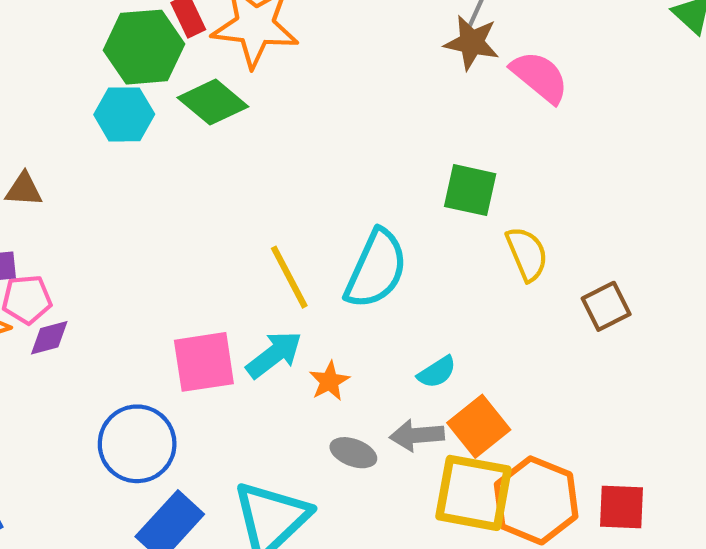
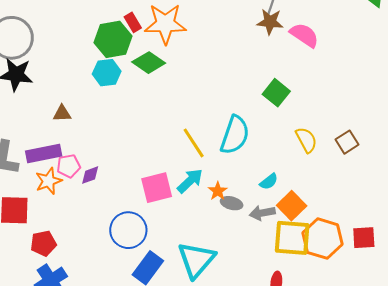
green square: (470, 190) -> (276, 93), turned 32
yellow semicircle: (527, 254) -> (306, 140), moved
purple diamond: (49, 338) -> (90, 175), moved
gray ellipse: (353, 453) -> (232, 203), moved

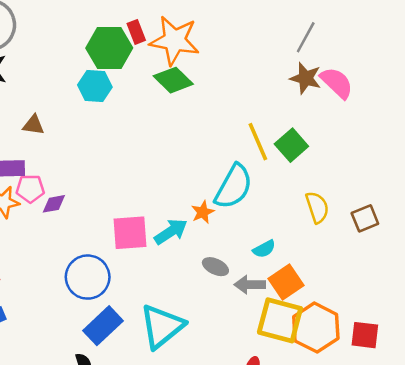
brown star: (270, 22) -> (306, 78), moved
green diamond: (149, 63) -> (173, 80), moved
yellow line: (194, 143) -> (258, 142), moved
orange star: (218, 191) -> (203, 212), moved

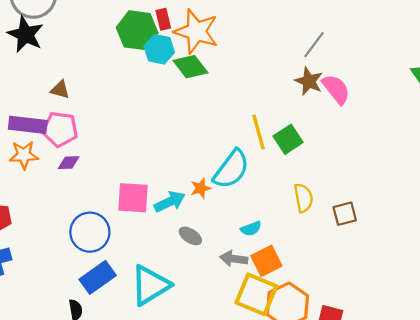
cyan hexagon: (95, 86) -> (159, 49), moved
pink pentagon: (30, 189) -> (60, 129), moved, size x1.4
gray ellipse: (215, 267) -> (190, 236), moved

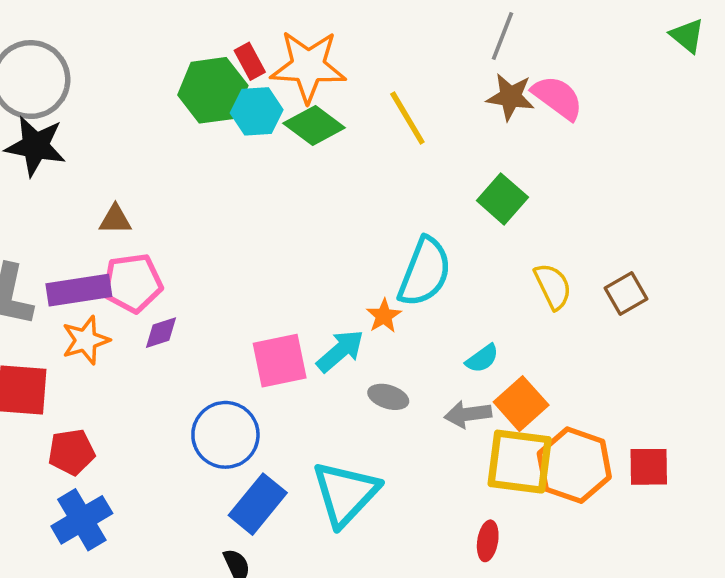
yellow line: (258, 132) -> (407, 118), moved

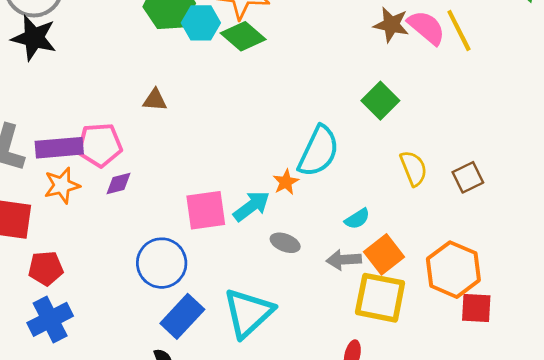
yellow line: (407, 118) -> (459, 30), moved
brown triangle: (115, 220) -> (155, 100), moved
orange hexagon: (574, 465) -> (453, 270), moved

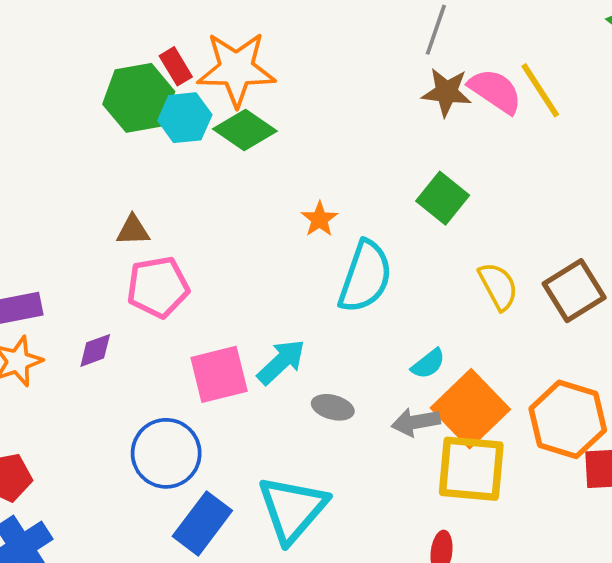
pink pentagon: (100, 145) -> (158, 287), moved
brown square: (468, 177) -> (574, 291), size x1.4
orange star: (286, 182) -> (319, 219), moved
orange square: (384, 254) -> (470, 409), size x1.4

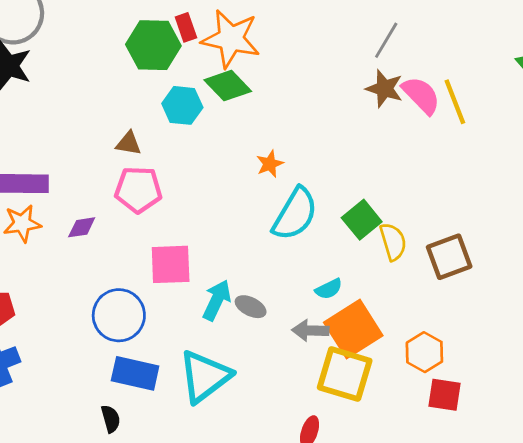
cyan hexagon: (185, 118) -> (182, 105), moved
green square: (443, 198) -> (362, 220), moved
cyan arrow: (281, 362) -> (217, 300), moved, turned -33
orange hexagon: (568, 419) -> (424, 352), size x0.7
blue rectangle: (202, 523) -> (135, 373), turned 54

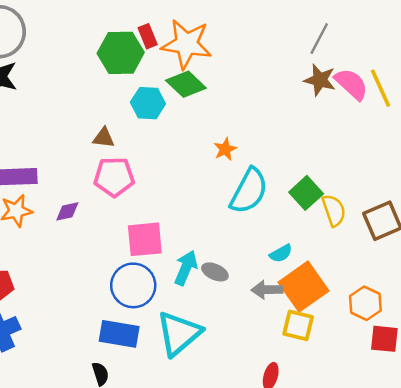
blue circle: (119, 315) -> (133, 285), moved
yellow square: (345, 374) -> (298, 325), size x0.7

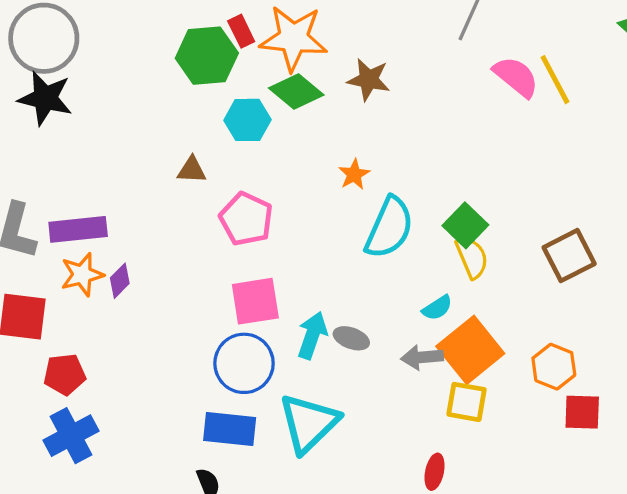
brown star: (320, 80) -> (369, 80), moved
pink pentagon: (114, 177) -> (246, 219), moved, turned 30
yellow semicircle: (334, 210) -> (472, 257), moved
purple diamond: (67, 211) -> (120, 281), moved, turned -30

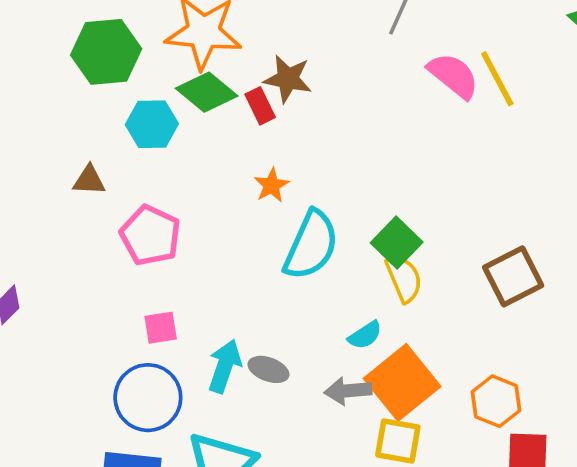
red rectangle: (241, 31) -> (260, 106), moved
pink square: (255, 301) -> (161, 328), size x0.6

